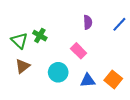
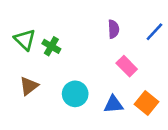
green triangle: (19, 41) -> (25, 40), moved
pink rectangle: (79, 51) -> (127, 66), moved

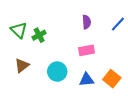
green cross: (51, 46) -> (39, 35), turned 32
pink rectangle: (127, 66) -> (87, 50), moved, turned -56

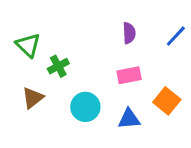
green cross: (39, 35) -> (58, 66), moved
orange square: (112, 79) -> (167, 101), moved

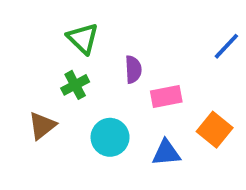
purple semicircle: (129, 33) -> (133, 69), moved
green triangle: (28, 45) -> (83, 38), moved

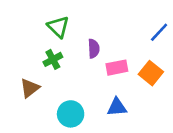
orange square: (215, 130) -> (151, 73), moved
cyan circle: (110, 137) -> (71, 114), moved

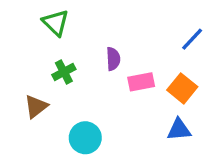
green triangle: (58, 27) -> (56, 23), moved
blue triangle: (117, 107) -> (179, 130), moved

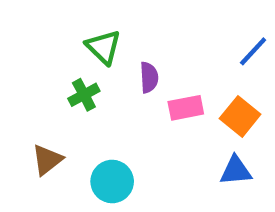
green triangle: (56, 23) -> (103, 47), moved
brown triangle: (36, 107) -> (47, 160), moved

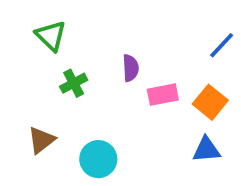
green triangle: (103, 47) -> (51, 36), moved

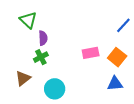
purple semicircle: (131, 68) -> (43, 38), moved
green cross: (74, 83) -> (41, 57), moved

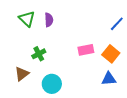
purple semicircle: (43, 38) -> (49, 20), moved

